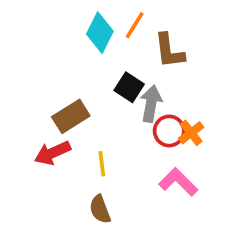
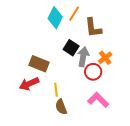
brown rectangle: (71, 116) -> (39, 64), turned 54
orange cross: (191, 133) -> (105, 58), moved
brown semicircle: (100, 209) -> (61, 107), moved

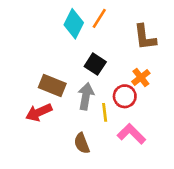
brown L-shape: (93, 28) -> (145, 37), moved
gray arrow: (83, 57) -> (86, 96), moved
yellow line: (56, 90) -> (105, 112), moved

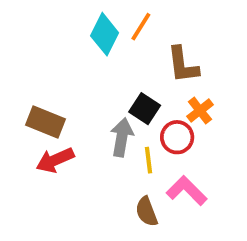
brown L-shape: (145, 37) -> (183, 65), moved
black square: (95, 64) -> (145, 109), moved
brown rectangle: (52, 86) -> (45, 122), moved
brown semicircle: (82, 143) -> (147, 212), moved

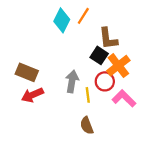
black square: (145, 109) -> (99, 55), moved
orange cross: (200, 111) -> (118, 66), size x1.5
pink L-shape: (187, 191) -> (124, 98), moved

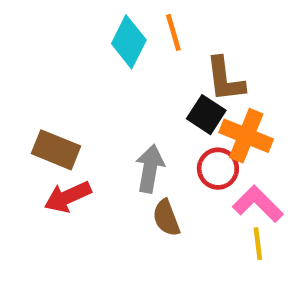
orange line: (83, 16) -> (173, 32), turned -48
orange cross: (118, 66) -> (246, 136), turned -30
yellow line: (88, 95) -> (258, 244), moved
brown semicircle: (87, 126) -> (166, 218), moved

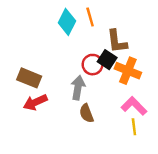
red circle: (218, 169) -> (93, 65), moved

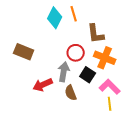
black square: (107, 60) -> (88, 75), moved
brown rectangle: (29, 78) -> (24, 52), moved
red arrow: (35, 102) -> (43, 85), moved

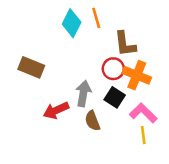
red circle: (76, 53) -> (113, 69), moved

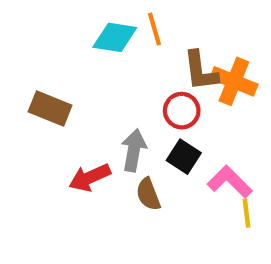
cyan diamond: (72, 23) -> (115, 37), turned 72
orange cross: (137, 75) -> (234, 81), moved
yellow line: (143, 135) -> (247, 213), moved

